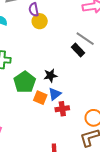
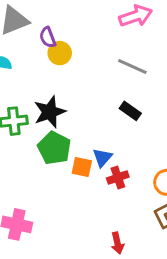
black rectangle: (78, 50) -> (130, 111), moved
black star: (50, 75) -> (50, 112), moved, size x1.5

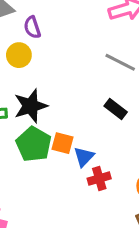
yellow circle: (60, 53) -> (19, 55), moved
orange square: (82, 167) -> (63, 143), moved

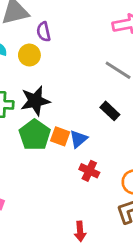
blue triangle: (84, 157) -> (78, 139), moved
red cross: (99, 178) -> (89, 171), turned 36

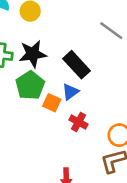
black rectangle: (110, 111) -> (76, 65), moved, size x1.5
orange square: (60, 136) -> (52, 103), moved

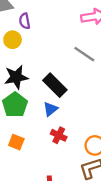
orange square: (52, 103) -> (16, 142), moved

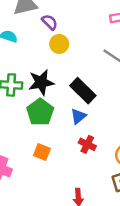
purple semicircle: (25, 21) -> (50, 22), turned 147
yellow circle: (13, 40) -> (59, 44), moved

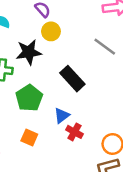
black star: (41, 82) -> (29, 52), moved
blue triangle: (78, 116) -> (62, 116), moved

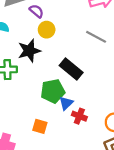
green pentagon: (29, 98) -> (53, 91), moved, turned 30

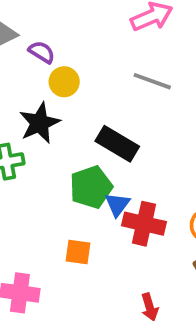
red cross: (79, 116) -> (144, 224), size x1.5

